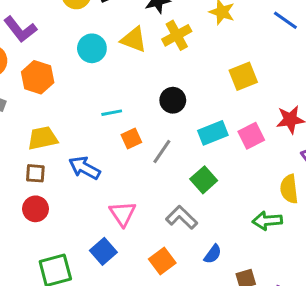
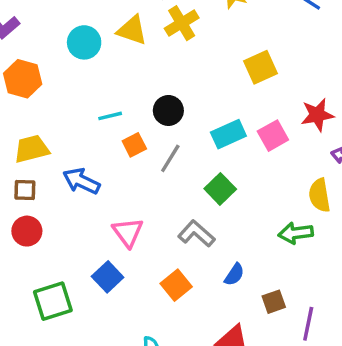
black circle: (173, 100) -> (168, 110), moved

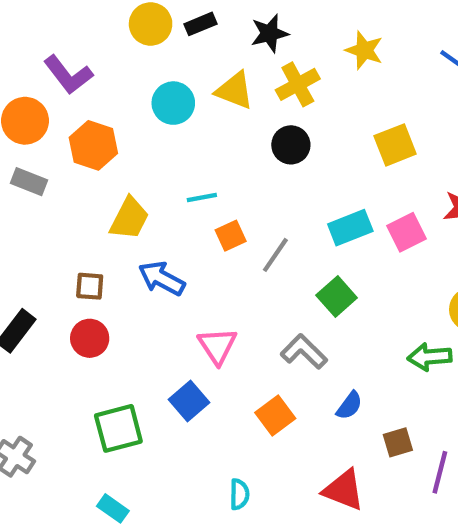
black circle: (168, 110) -> (291, 145), moved
yellow trapezoid: (32, 149) -> (129, 218), moved, turned 129

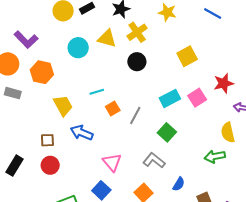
yellow trapezoid: (129, 218) -> (63, 106), turned -50

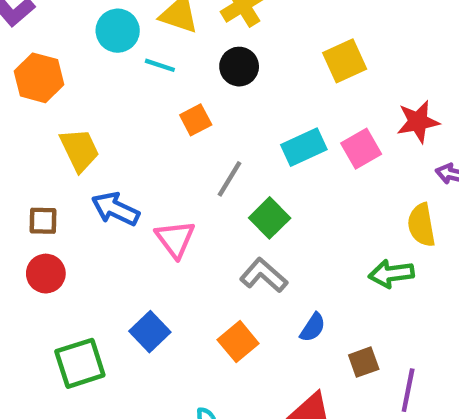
cyan line: (97, 92) -> (160, 65), moved, turned 32
orange square: (113, 109) -> (196, 120), moved
green square: (167, 132) -> (270, 218), moved
pink triangle: (112, 162) -> (175, 239), moved

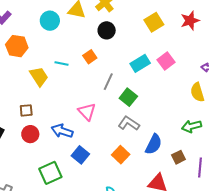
cyan line: (160, 65) -> (61, 63), moved
red star: (418, 122) -> (190, 21), moved
blue arrow: (115, 209) -> (62, 131), moved
green arrow: (391, 274) -> (192, 126), moved
blue semicircle: (313, 327) -> (154, 144), size x1.5

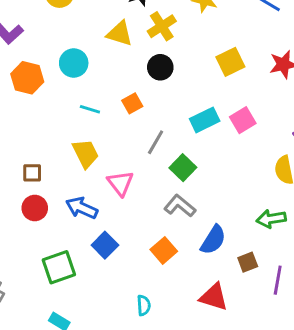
cyan circle: (50, 21) -> (74, 63), moved
yellow trapezoid: (39, 76) -> (86, 153), moved

